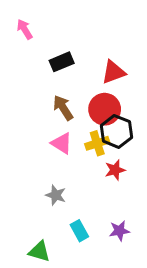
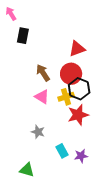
pink arrow: (25, 29) -> (11, 14), moved
black rectangle: (62, 62) -> (23, 36), moved, turned -56
red star: (115, 170) -> (78, 115), size x1.5
cyan rectangle: (79, 231) -> (62, 151), moved

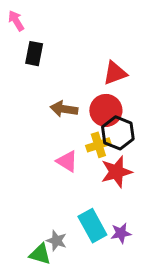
brown arrow: (43, 73) -> (64, 109), turned -48
pink triangle: (42, 97) -> (67, 161), moved
gray star: (38, 132) -> (57, 241), moved
cyan rectangle: (62, 151) -> (92, 226), size x1.5

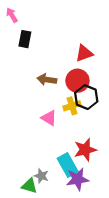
red star: (116, 172) -> (85, 150), moved
purple star: (121, 233) -> (77, 179), moved, size x1.5

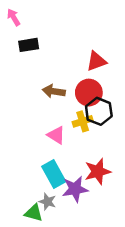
black rectangle: (25, 39) -> (29, 45), turned 70
cyan rectangle: (68, 165) -> (54, 174), moved
purple star: (77, 179) -> (75, 189), moved

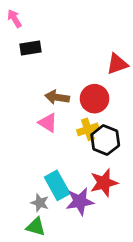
red triangle: (96, 61) -> (117, 64), moved
black hexagon: (99, 111) -> (105, 140), moved
pink triangle: (56, 135) -> (48, 123), moved
gray star: (47, 202) -> (40, 203), moved

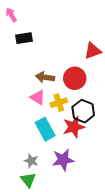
yellow cross: (88, 129) -> (59, 103), moved
red star: (104, 183) -> (74, 127), moved
cyan rectangle: (57, 185) -> (45, 129), moved
green triangle: (36, 227) -> (28, 180), turned 35

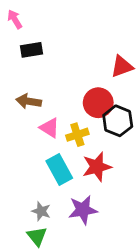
brown arrow: (45, 77) -> (29, 101), moved
black hexagon: (83, 111) -> (118, 121), moved

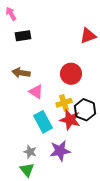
red triangle: (122, 67) -> (88, 36), moved
black hexagon: (118, 121) -> (85, 110), moved
yellow cross: (77, 135) -> (64, 103), moved
red star: (97, 167) -> (70, 120), turned 30

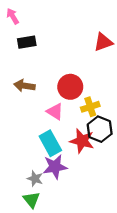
red circle: (71, 74) -> (70, 87), moved
pink triangle: (36, 92) -> (55, 112), moved
yellow cross: (64, 103) -> (90, 107), moved
purple star: (60, 151) -> (55, 167), moved

